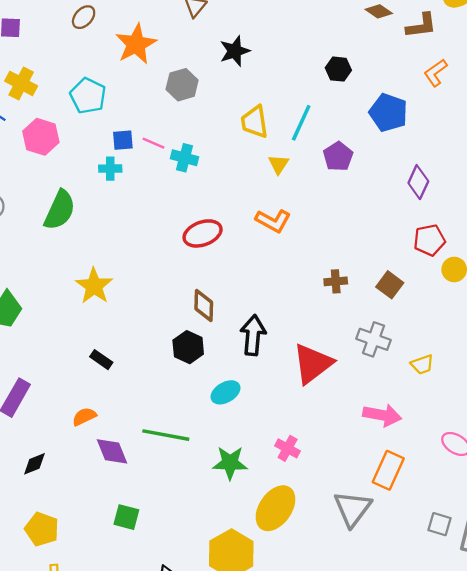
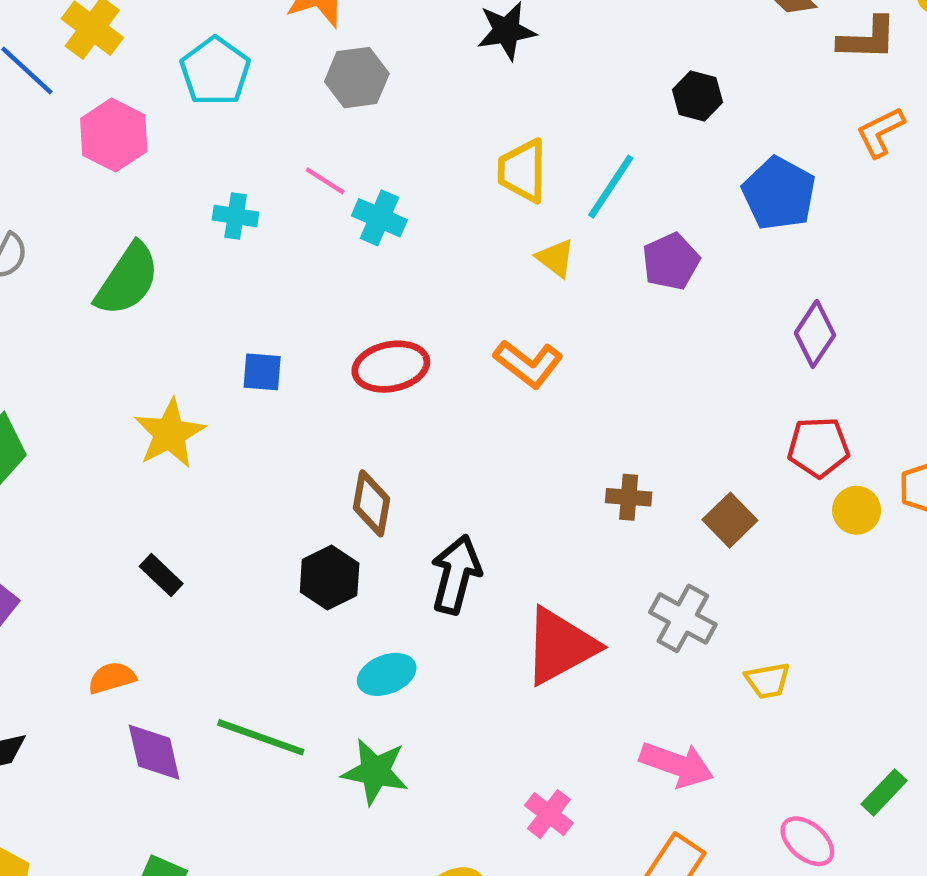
gray hexagon: (182, 85) -> (357, 78), moved
blue square: (123, 140) -> (262, 372), moved
yellow triangle: (279, 164) -> (556, 258), turned -35
pink cross: (288, 448) -> (549, 814), moved
green star: (230, 463) -> (375, 772), moved

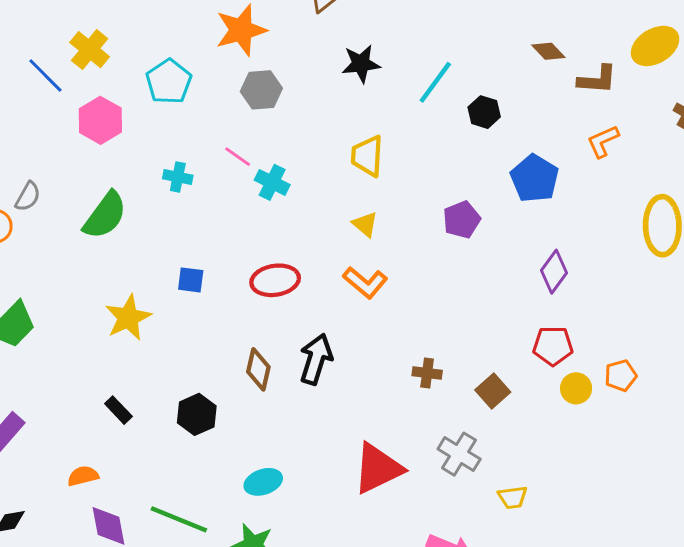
cyan line: (611, 187) -> (435, 82), moved
yellow triangle: (556, 258) -> (365, 224), moved
black arrow: (456, 574) -> (316, 359), moved
black hexagon: (330, 578) -> (197, 414), moved

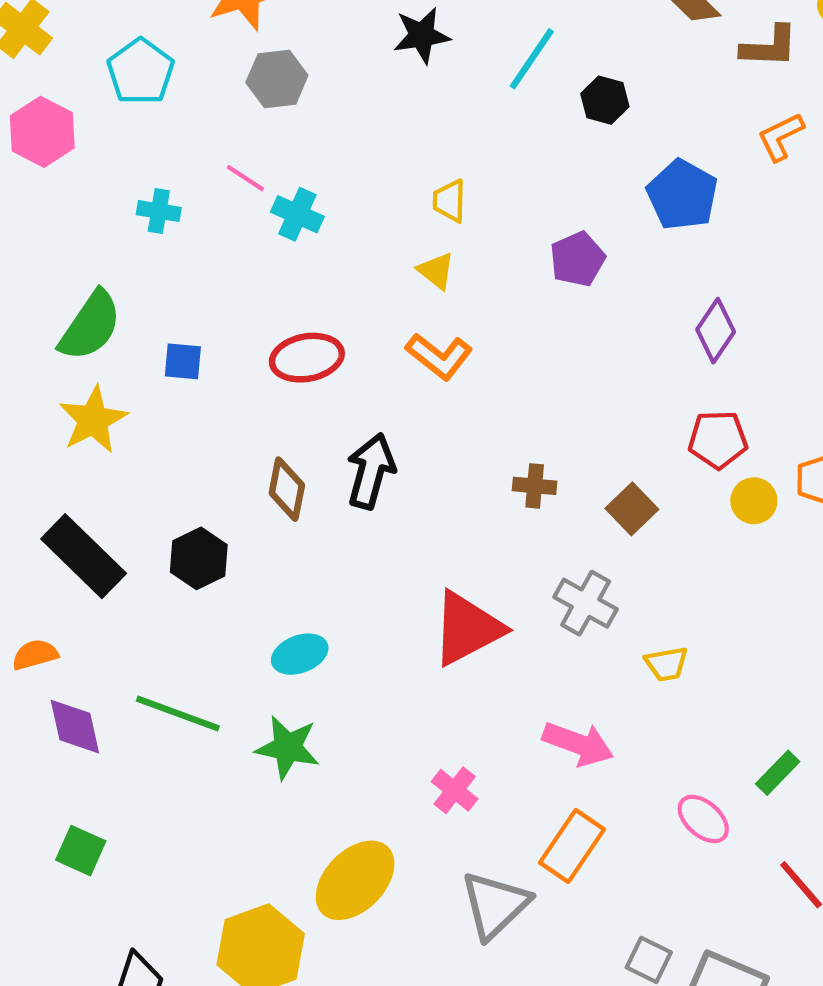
yellow trapezoid: (367, 156) -> (449, 201), moved, size x0.7
green semicircle: (105, 215) -> (90, 326), moved
black rectangle: (118, 410) -> (84, 556), size x2.0

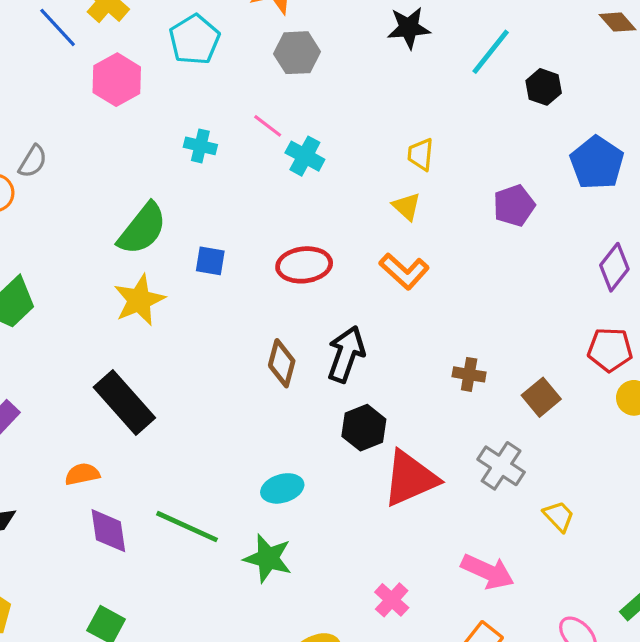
black hexagon: (199, 558) -> (364, 428), moved
yellow trapezoid: (667, 664) -> (559, 516), turned -128

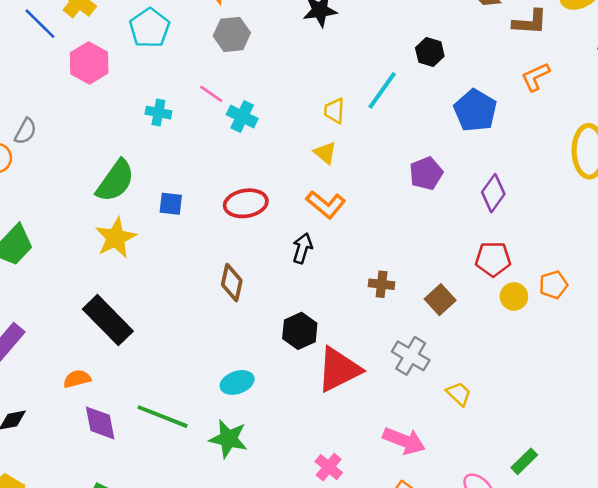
cyan line: (491, 52) -> (382, 90), moved
purple pentagon: (514, 206) -> (426, 173), moved
black arrow: (346, 354) -> (302, 248), moved, size x0.7

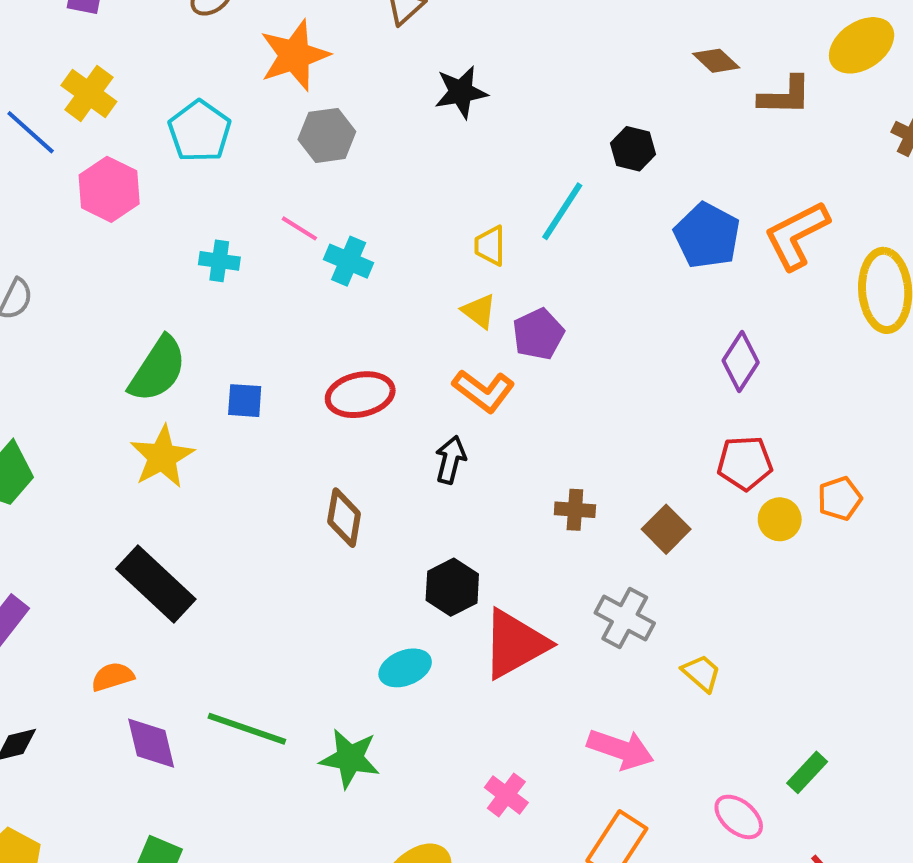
orange L-shape: (536, 77) -> (797, 235), moved, size x1.5
purple pentagon: (426, 173) -> (538, 334), moved
cyan ellipse: (237, 382) -> (405, 668), moved

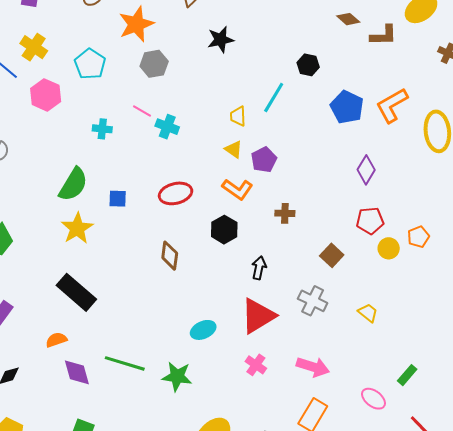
black arrow: (451, 460) -> (259, 268), moved
brown cross: (575, 510) -> (285, 213), moved
black hexagon: (452, 587) -> (224, 230), moved
yellow trapezoid: (701, 673) -> (368, 313), moved
pink cross: (506, 795) -> (256, 365), moved

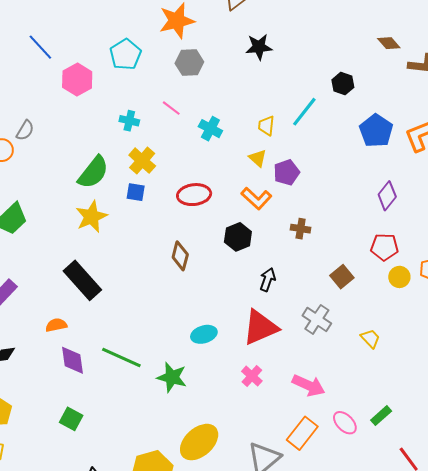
yellow cross: (34, 47) -> (142, 161), moved
cyan cross: (167, 127) -> (210, 129), moved
green rectangle: (407, 375) -> (381, 416), moved
pink ellipse: (373, 399) -> (345, 423), moved

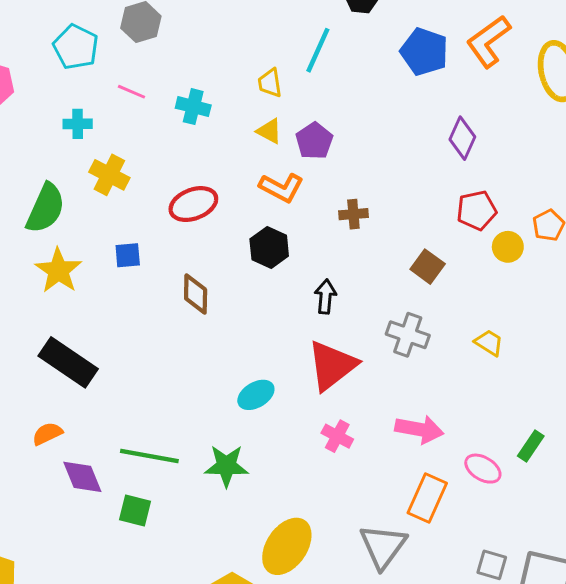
cyan pentagon: (126, 54) -> (76, 47), moved
blue square: (136, 192) -> (128, 255), moved
green square: (71, 419) -> (135, 510), moved

